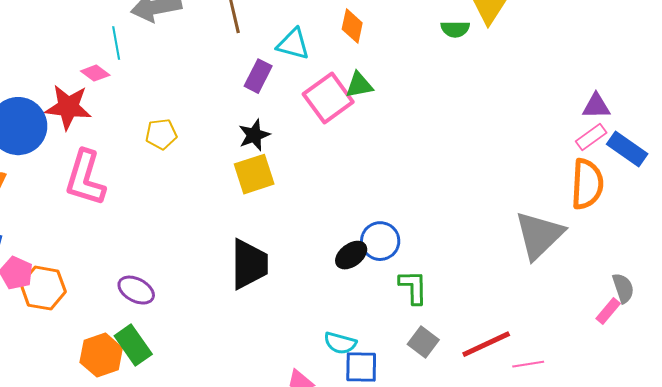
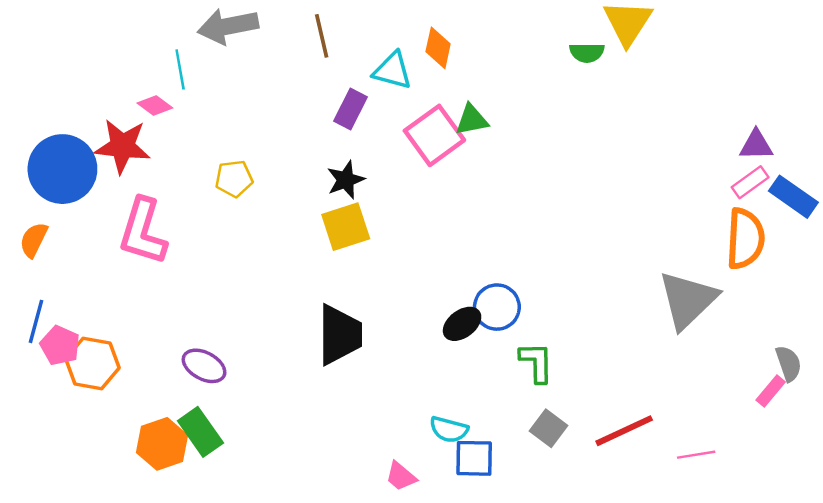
orange diamond: (352, 26) -> (438, 48), moved
pink line: (528, 364) -> (696, 455), moved

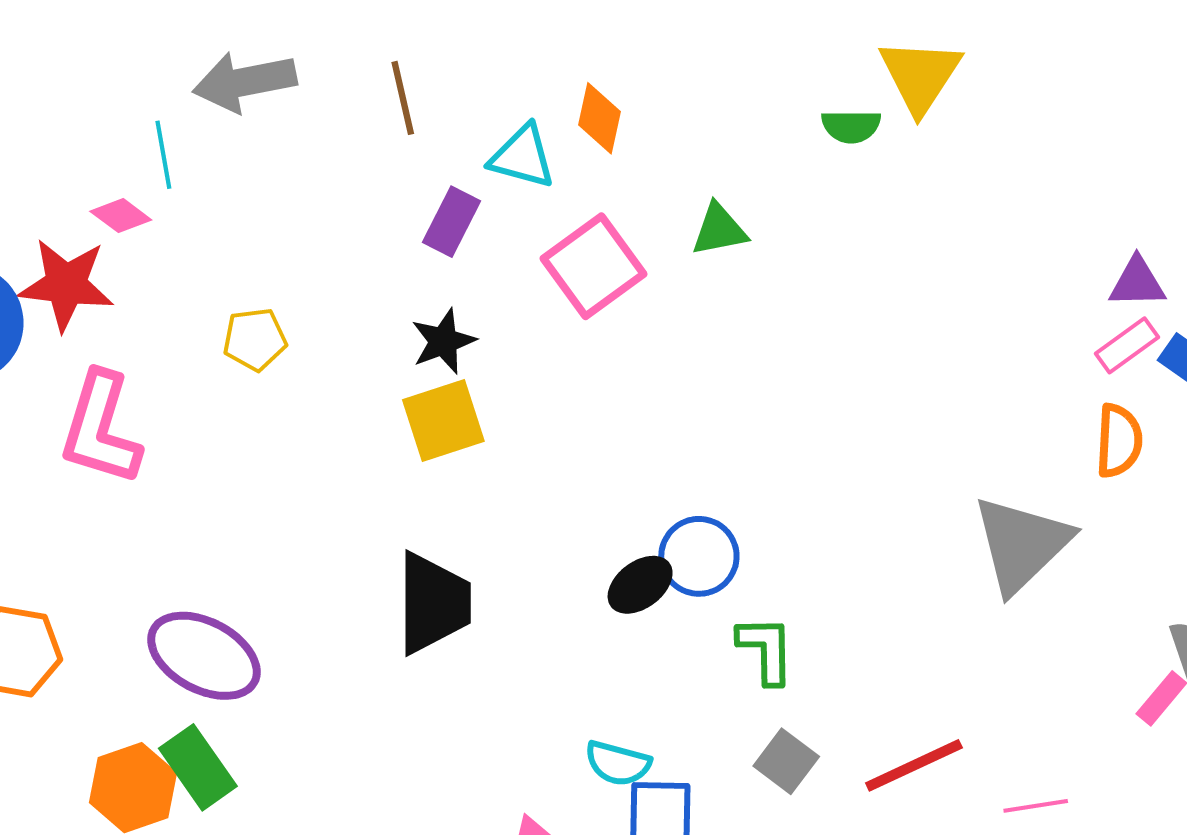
green triangle: (472, 120) -> (719, 230), moved
orange semicircle: (745, 239) -> (1119, 441), size x0.7
purple ellipse: (204, 366) -> (204, 656), size x1.5

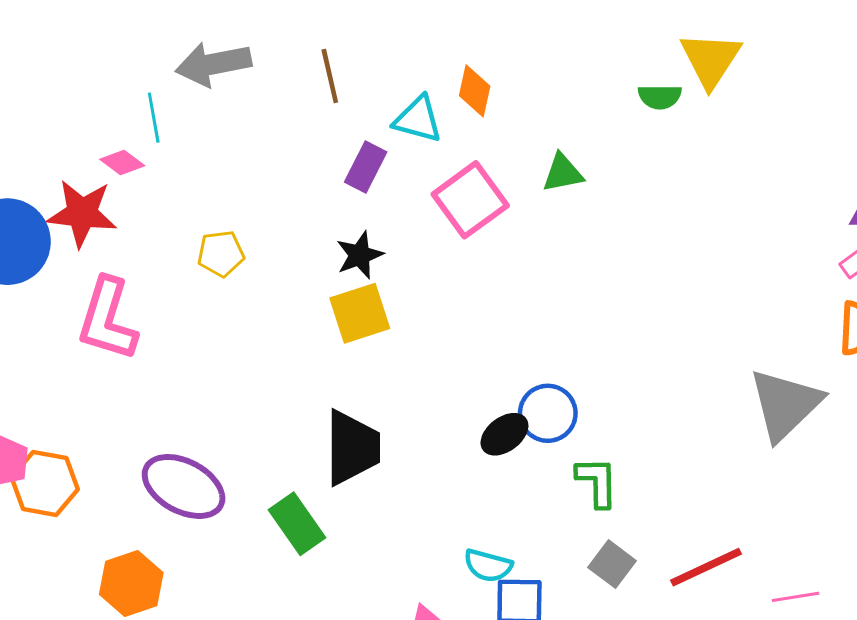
green rectangle: (198, 767) -> (297, 524), moved

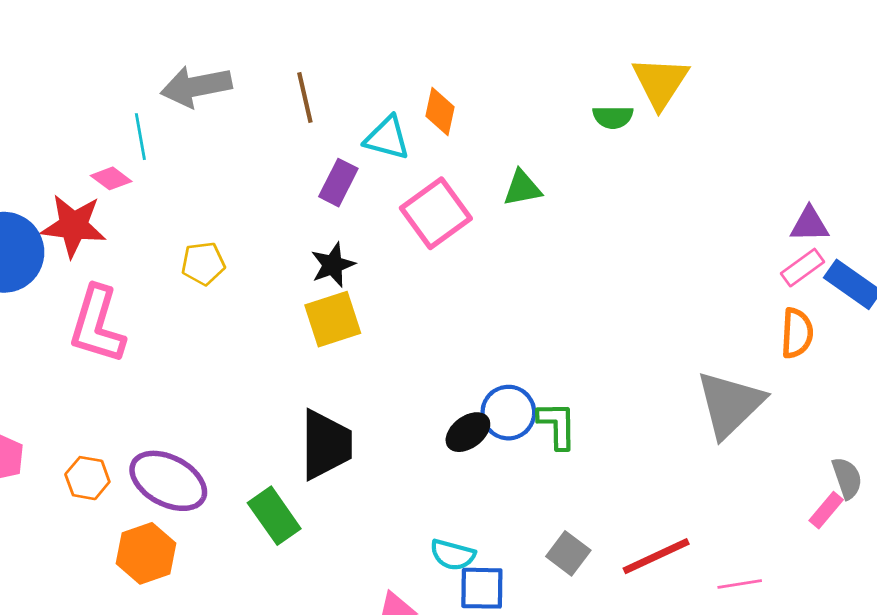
green L-shape: (597, 482) -> (557, 425), moved
orange hexagon: (45, 483) -> (87, 478), moved, size x0.7
orange hexagon: (131, 584) -> (146, 553), moved

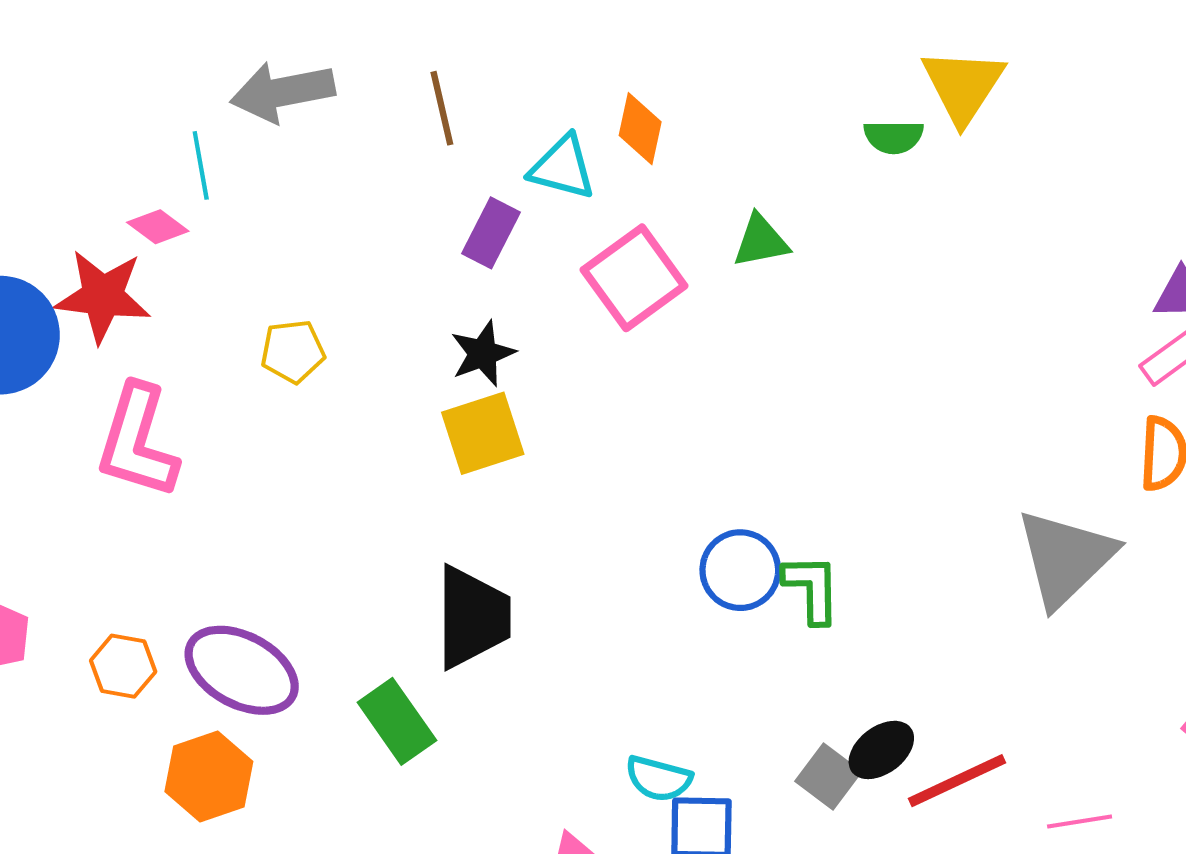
black ellipse: (468, 432) -> (881, 750), moved

